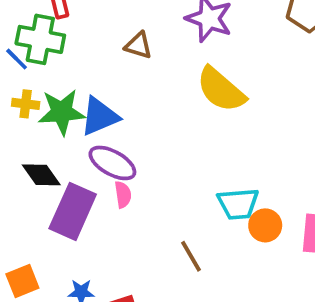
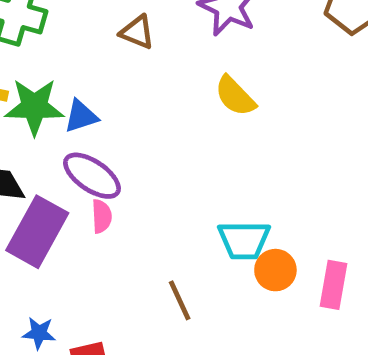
yellow semicircle: (221, 90) -> (235, 96), size x0.7
blue triangle: (100, 116) -> (81, 116), size x0.7

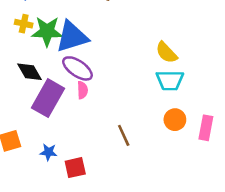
yellow semicircle: (235, 96) -> (166, 52), moved
blue triangle: (81, 116) -> (72, 37), size x1.8
cyan trapezoid: (244, 240) -> (170, 80), moved

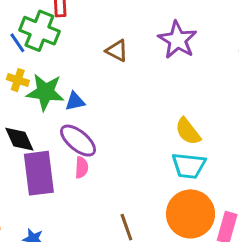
blue triangle: (72, 37) -> (75, 101), size x0.5
purple rectangle: (48, 98) -> (39, 173), turned -42
orange circle: (175, 120) -> (190, 214), size x1.8

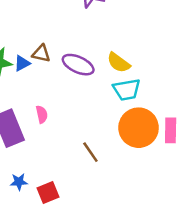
brown triangle: (117, 51) -> (41, 53), moved
purple ellipse: (78, 141) -> (78, 65), moved

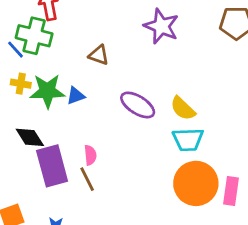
brown triangle: (41, 53) -> (99, 55), moved
brown line: (90, 152) -> (87, 179), moved

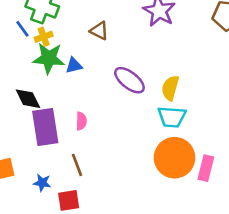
blue line: (16, 50) -> (22, 29), moved
yellow cross: (21, 84) -> (44, 37), moved, turned -36
yellow semicircle: (183, 108) -> (170, 88), turned 55
brown line: (87, 179) -> (77, 165), moved

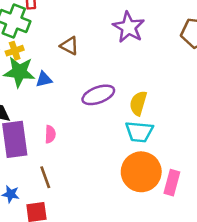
purple ellipse: (129, 80) -> (98, 95), turned -60

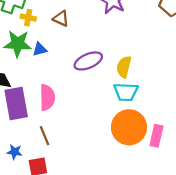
yellow cross: (15, 51) -> (28, 18), moved, turned 32
pink semicircle: (50, 134) -> (47, 98), size x1.6

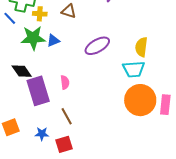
yellow semicircle: (124, 67) -> (141, 47), moved
pink semicircle: (47, 98) -> (65, 82), size x0.6

